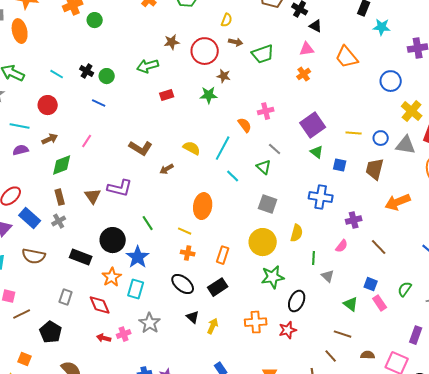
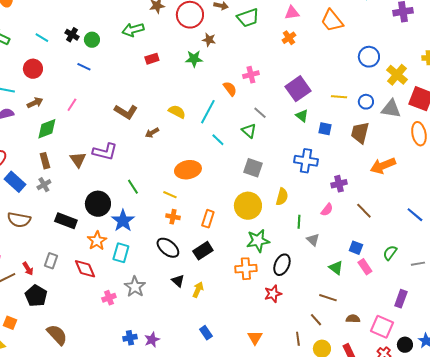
blue circle: (391, 81) -> (369, 57), moved
orange ellipse: (203, 206) -> (188, 170), turned 70
orange cross: (256, 322) -> (246, 269), moved
red arrow: (104, 338) -> (28, 269), moved, turned -136

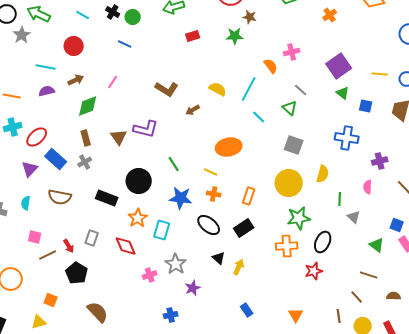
pink semicircle: (327, 210) -> (368, 187), turned 144
blue star: (123, 221) -> (181, 198), moved, turned -30
purple star: (152, 340) -> (193, 288), moved

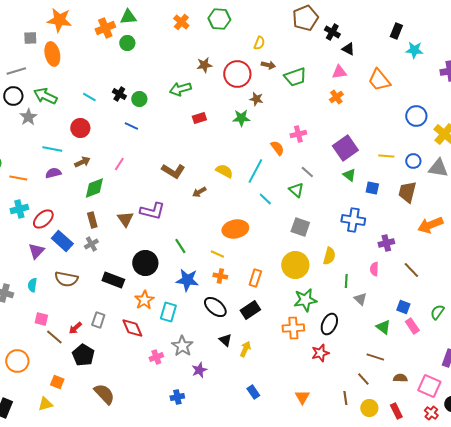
red arrow: (69, 246) -> (75, 328), turned 80
brown line: (48, 255) -> (54, 337), turned 66

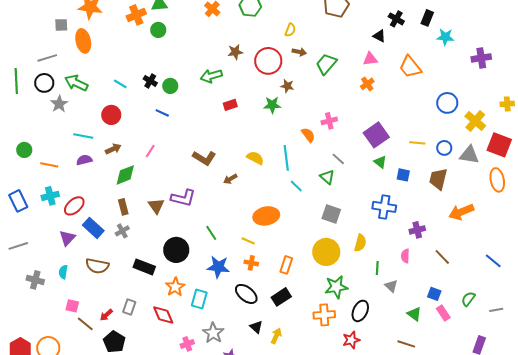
black cross: (332, 32) -> (396, 19), moved
green trapezoid: (295, 77) -> (326, 64), turned 150
cyan line: (255, 171) -> (286, 158), turned -35

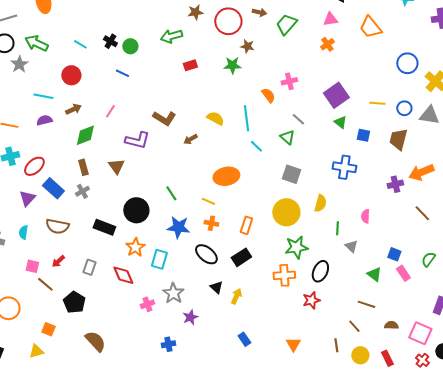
purple L-shape: (183, 198) -> (137, 140), moved
purple cross: (417, 230) -> (395, 184), moved
brown line: (442, 257) -> (422, 213), moved
red arrow: (106, 315) -> (58, 261), moved

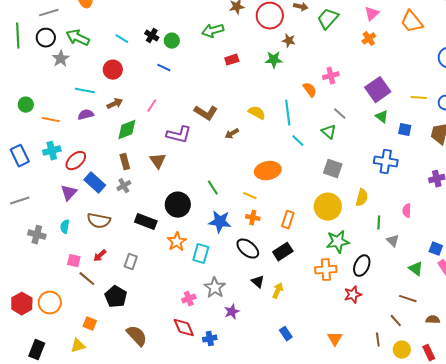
pink triangle: (330, 19) -> (372, 14), turned -35
red diamond: (123, 275) -> (184, 328), moved

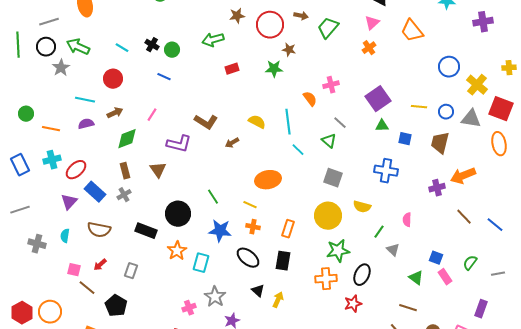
green triangle: (382, 117) -> (382, 126), turned -40
yellow semicircle: (362, 198) -> (362, 207), turned 90
green line: (379, 223) -> (379, 232), turned 32
black rectangle: (283, 252) -> (283, 261), turned -48

